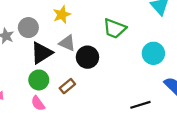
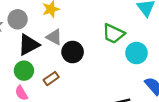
green trapezoid: (115, 29) -> (113, 34), moved

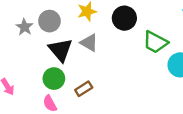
black triangle: (29, 45) -> (60, 50), turned -45
black circle: (73, 52) -> (124, 18), moved

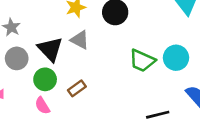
gray circle: (49, 21) -> (17, 58), moved
green trapezoid: (155, 42) -> (142, 61), moved

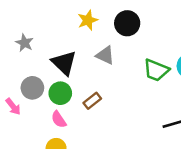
gray triangle: (80, 40) -> (105, 55), moved
gray circle: (17, 58) -> (32, 88), moved

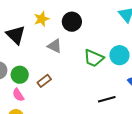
black triangle: (64, 63) -> (16, 35), moved

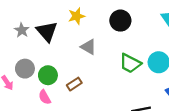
black circle: (72, 22) -> (120, 21), moved

